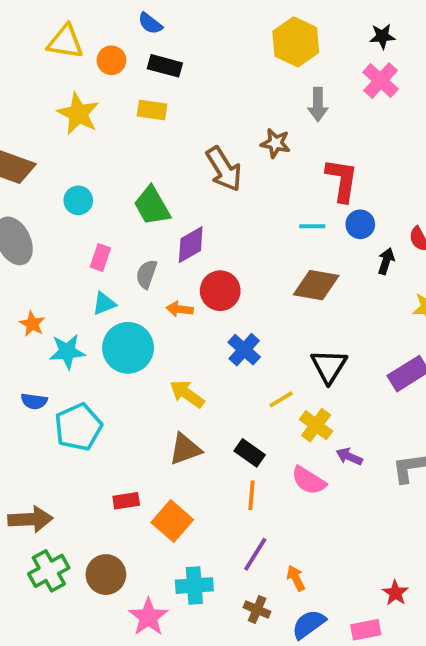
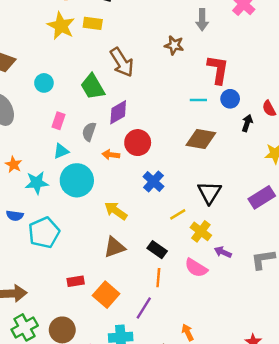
yellow star: (78, 114) -> (61, 26), moved
brown arrow: (224, 169) -> (122, 62), moved
purple line: (255, 554) -> (144, 308), moved

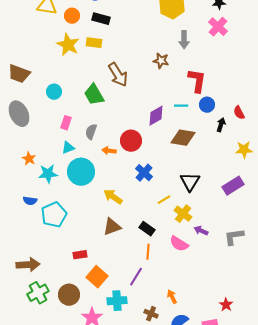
purple diamond: (118, 112) -> (156, 116), moved
orange square: (106, 295) -> (97, 277), moved

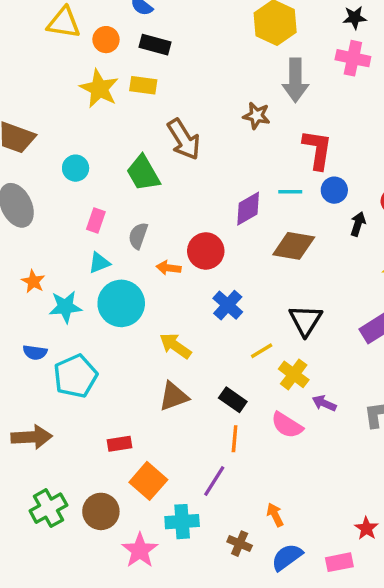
pink cross: (218, 27) -> (353, 58), turned -30
gray arrow: (184, 40) -> (295, 80), size x1.4
brown arrow: (28, 265) -> (32, 437), moved

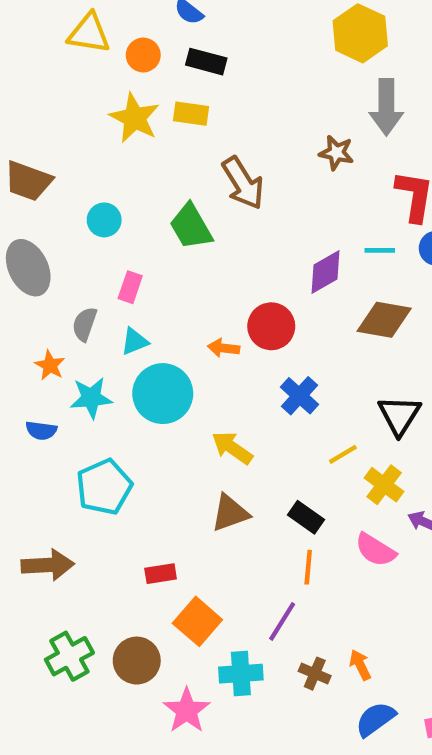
gray semicircle: (138, 236) -> (85, 324), moved
blue semicircle: (35, 352) -> (41, 430), moved
brown cross: (240, 544) -> (315, 674), moved

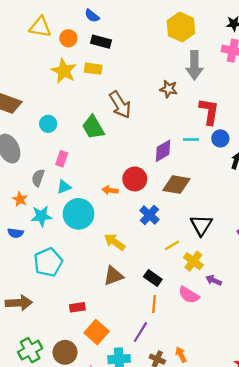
brown diamond: (384, 320) -> (176, 185), moved

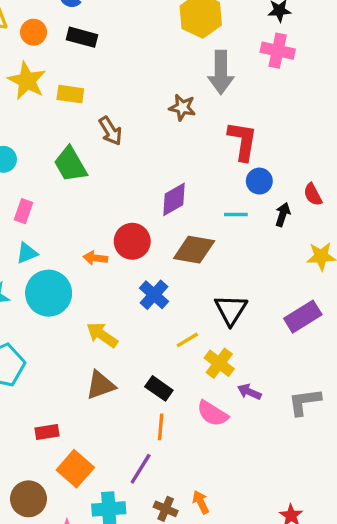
yellow rectangle: (93, 69) -> (70, 94), moved
brown arrow: (120, 105) -> (110, 131), size x0.7
cyan line: (191, 140) -> (236, 215), moved

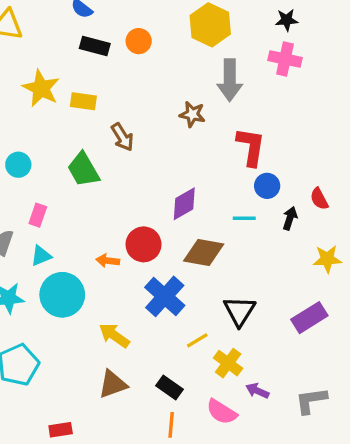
orange circle: (34, 32) -> (139, 41), moved
blue cross: (154, 295) -> (165, 296), size x1.4

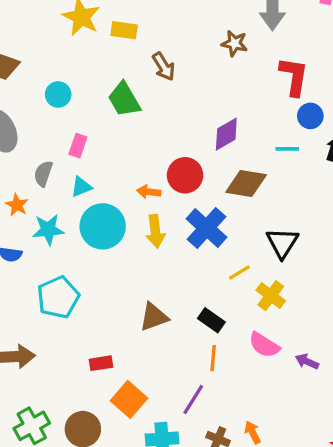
yellow arrow: (114, 335) -> (155, 231), moved, turned -132
purple arrow: (257, 391) -> (307, 362), moved

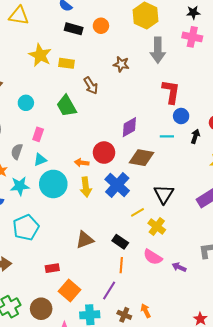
brown star: (235, 43) -> (121, 64), moved

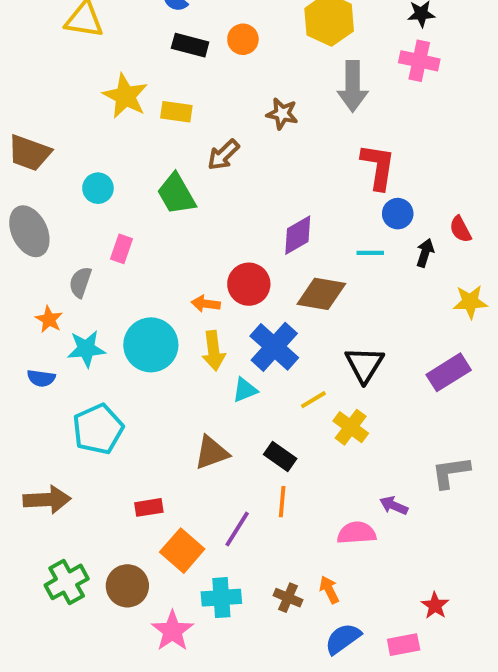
brown arrow: (91, 86) -> (223, 155), turned 78
cyan triangle: (40, 160) -> (245, 390), moved
pink semicircle: (153, 257) -> (357, 533), moved, turned 144
purple line: (109, 290) -> (237, 529), moved

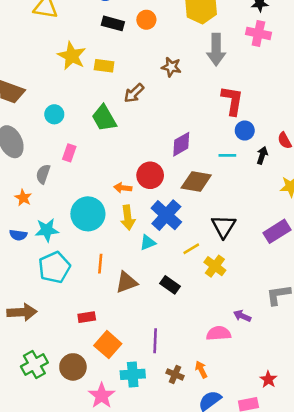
cyan star: (86, 349) -> (47, 230), moved
orange line: (282, 502) -> (100, 264), moved
purple line: (237, 529) -> (155, 341), moved, turned -30

